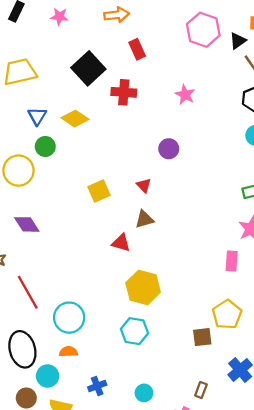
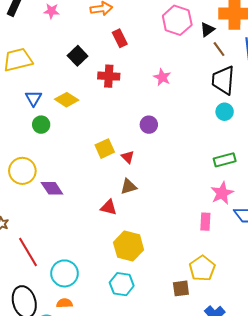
black square: (88, 68) -> (78, 56), size x0.7
yellow circle: (18, 171) -> (22, 171), moved
yellow square: (99, 191) -> (105, 149), moved
purple diamond: (27, 224) -> (52, 188), moved

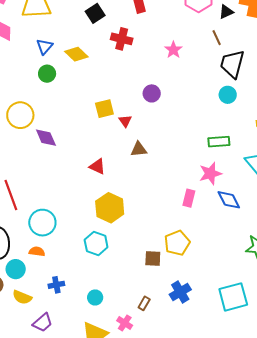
brown line: (219, 49) -> (217, 38), moved
brown triangle: (129, 187) -> (139, 149), moved

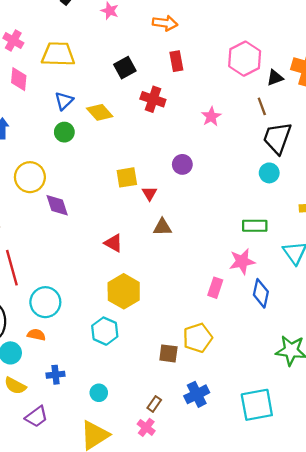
blue diamond: (229, 200) -> (261, 293), turned 35
pink cross: (125, 323) -> (146, 427), moved

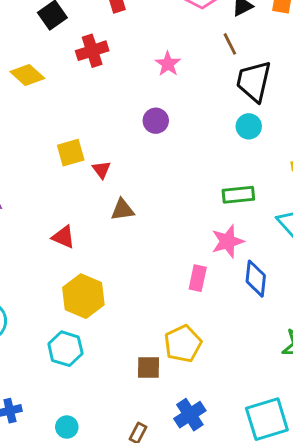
red cross: (153, 99) -> (92, 51), turned -30
purple circle: (182, 164) -> (156, 121), moved

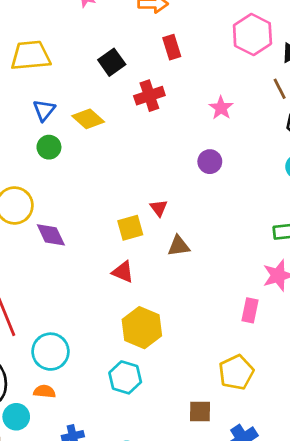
yellow square: (71, 153) -> (130, 228), moved
brown square: (148, 368) -> (200, 412), moved

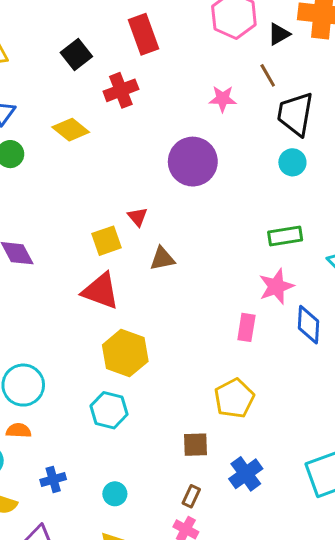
red rectangle: (172, 47) -> (143, 34), size x1.4
pink star: (221, 108) -> (223, 99), moved, turned -30
yellow diamond: (88, 119) -> (71, 130), moved
purple circle: (210, 162) -> (193, 162), size x1.8
red triangle: (123, 272) -> (101, 291), size x1.5

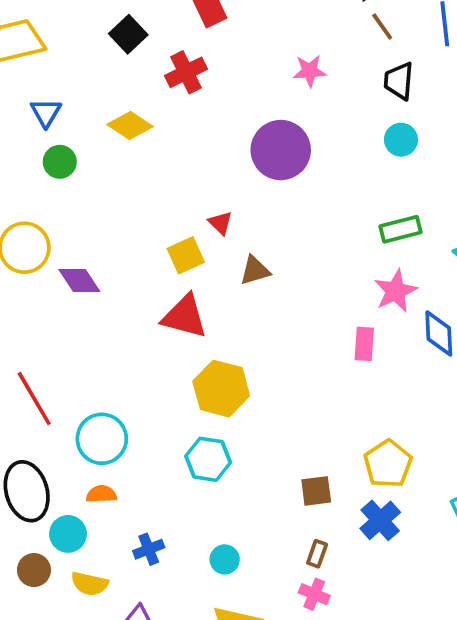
brown line: (268, 75) -> (382, 27), moved
black trapezoid: (295, 114) -> (399, 81), size x0.7
yellow pentagon: (234, 398) -> (388, 464), moved

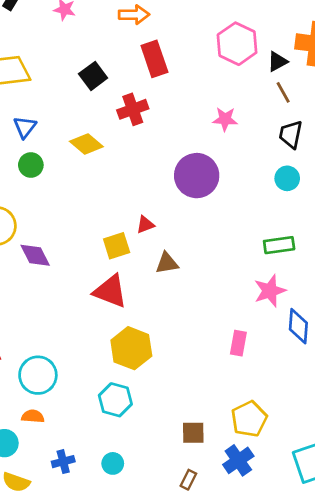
red triangle: (220, 223) -> (145, 225), turned 48
pink rectangle: (364, 344) -> (238, 343), moved
cyan circle: (225, 559) -> (113, 463), moved

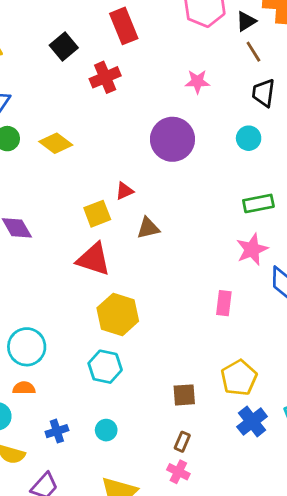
yellow diamond: (86, 144) -> (56, 143), moved
cyan circle: (287, 178) -> (249, 138), moved
blue cross: (238, 460) -> (252, 422), moved

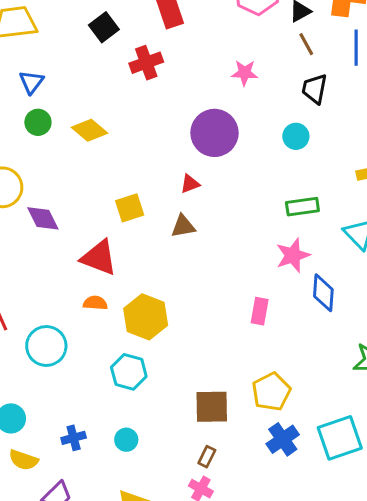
red triangle: (124, 191) -> (190, 184), moved
red triangle: (94, 259) -> (99, 258), moved
orange semicircle: (24, 388) -> (95, 303), moved
brown square: (184, 395) -> (212, 407), size x1.4

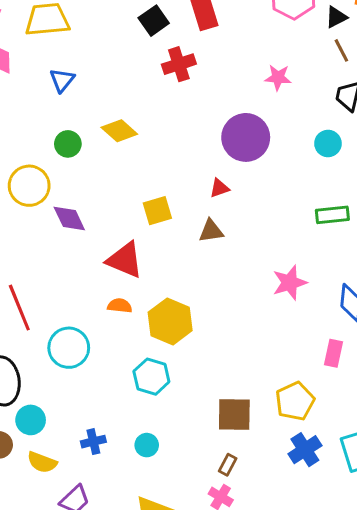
black square: (104, 27) -> (154, 21), moved
green circle: (38, 122) -> (68, 144), moved
pink star: (293, 255) -> (290, 283), moved
pink rectangle: (260, 311) -> (334, 353), moved

